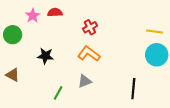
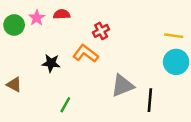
green circle: (13, 35) -> (14, 25), moved
orange L-shape: (89, 54) -> (86, 54), moved
gray triangle: (85, 81) -> (122, 86), moved, size x1.5

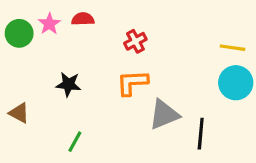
orange L-shape: (86, 54) -> (132, 83), moved, turned -40
green line: (65, 105) -> (75, 142), moved

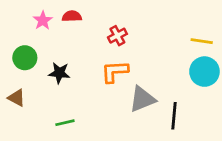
green circle: (19, 33) -> (25, 58), moved
green line: (75, 142) -> (65, 123), turned 48

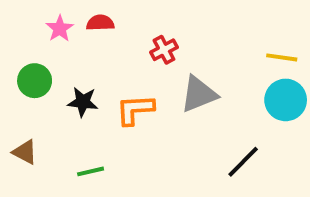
orange L-shape: (115, 72) -> (135, 110), moved
brown triangle: (17, 98) -> (25, 152), moved
gray triangle: (142, 99) -> (199, 94), moved
black line: (174, 116) -> (243, 162), turned 40

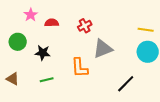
red semicircle: (100, 23) -> (52, 23), moved
orange L-shape: (135, 110) -> (80, 68), moved, turned -90
green line: (91, 171) -> (47, 80), moved

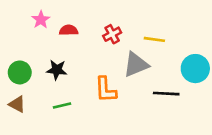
yellow line: (146, 30) -> (154, 39), moved
green circle: (18, 42) -> (20, 72), moved
black line: (126, 84) -> (166, 94), moved, turned 48

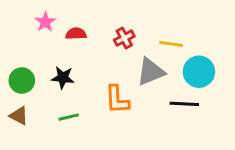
cyan circle: (195, 69) -> (199, 72), moved

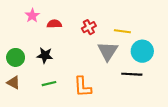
gray triangle: (151, 72) -> (108, 51), turned -35
orange L-shape: (117, 100) -> (83, 87), moved

